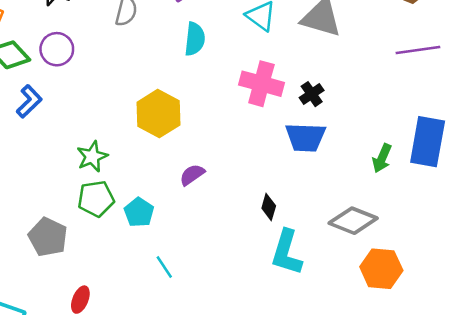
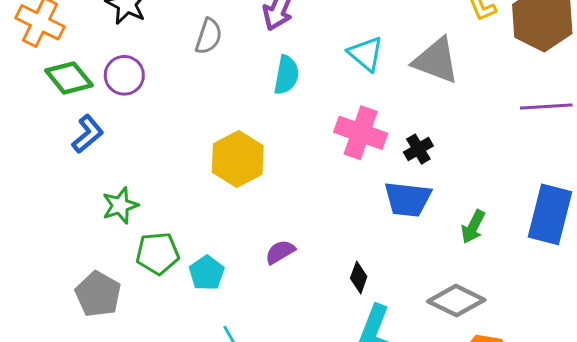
green star: (92, 157) -> (120, 205), moved
green arrow: (382, 158) -> (473, 227), moved
purple semicircle: (192, 175) -> (280, 252), moved

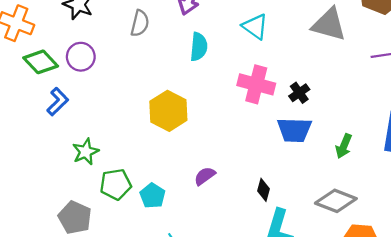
gray triangle: (436, 61) -> (329, 24), moved

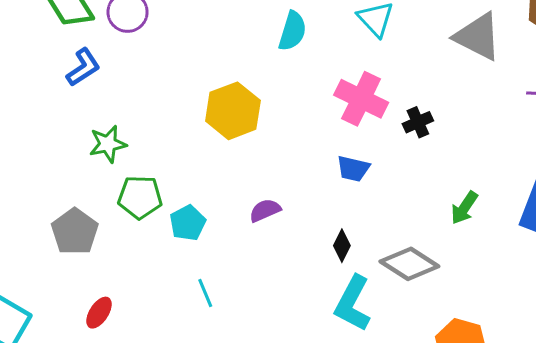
blue trapezoid: (294, 130) -> (353, 169), moved, size x0.7
gray diamond: (336, 201) -> (409, 264), moved

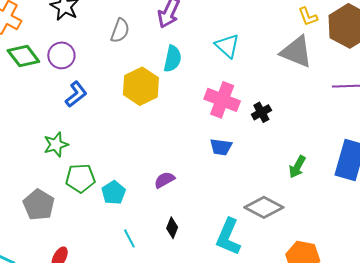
blue L-shape: (83, 67) -> (76, 94), moved
yellow hexagon: (233, 111) -> (141, 86), moved
black diamond: (342, 246) -> (172, 228), moved

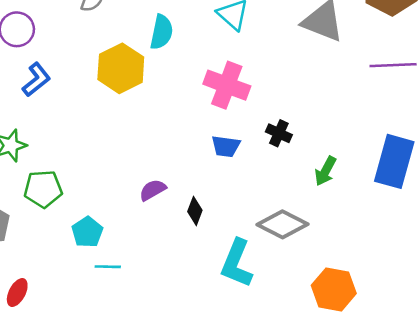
black cross: (261, 112) -> (279, 133), moved, turned -36
cyan pentagon: (114, 193) -> (87, 232), moved
black diamond: (172, 228) -> (195, 211), moved
cyan line: (129, 238) -> (108, 267), turned -60

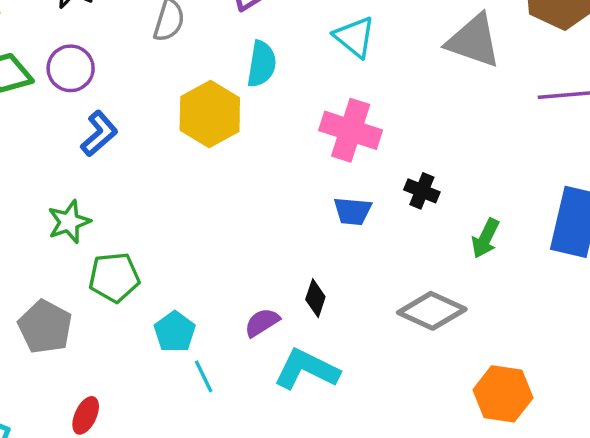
purple semicircle: (153, 190) -> (262, 322), moved
cyan L-shape: (237, 263) -> (307, 369), moved, turned 96
cyan line: (108, 267) -> (204, 376), turned 65

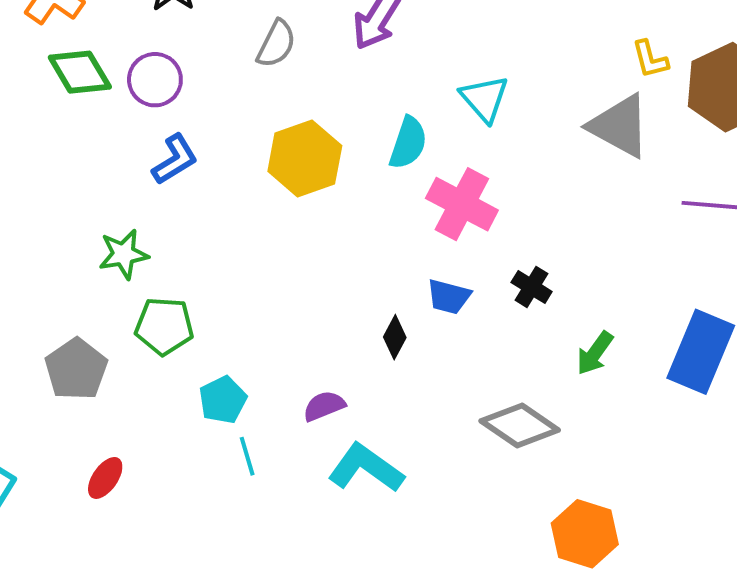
cyan semicircle: (262, 64) -> (408, 143), moved
black diamond: (315, 298) -> (395, 337), moved

